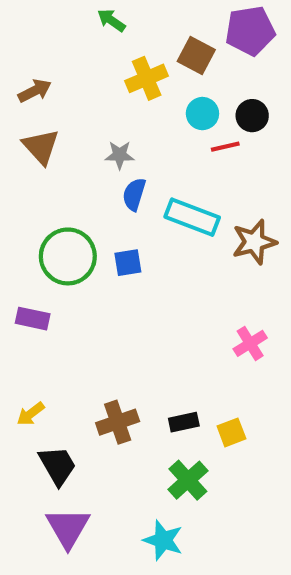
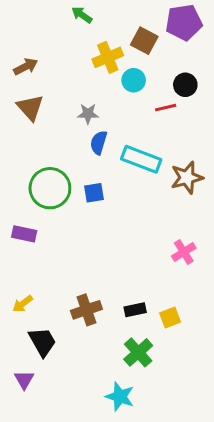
cyan circle: (202, 114) -> (134, 80), moved
purple triangle: (68, 528) -> (24, 380), moved, size x0.6

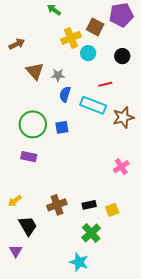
brown triangle: (30, 108) -> (35, 71), moved
red line: (166, 108) -> (105, 84), moved
purple rectangle: (24, 234) -> (29, 157), moved

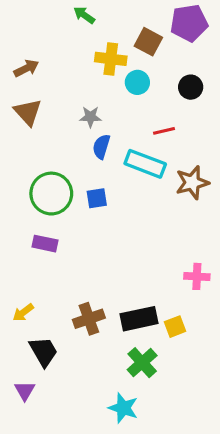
yellow cross: (71, 38) -> (111, 59), turned 30
brown triangle: (35, 71) -> (28, 112), moved
pink cross: (121, 167) -> (197, 276), moved, turned 35
black rectangle: (89, 205) -> (139, 319), size x1.6

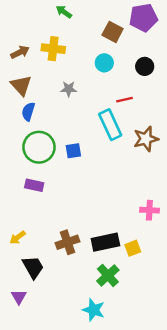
yellow cross: (111, 59) -> (53, 49), moved
blue semicircle: (101, 147) -> (28, 112), moved
cyan rectangle: (145, 164) -> (110, 125), turned 44

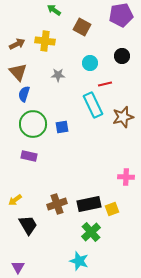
brown square: (113, 32) -> (82, 27), moved
cyan circle: (104, 63) -> (90, 63), moved
purple triangle: (19, 297) -> (18, 267), moved

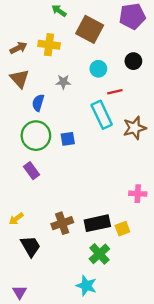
brown square: (82, 27) -> (90, 29), size x1.4
blue semicircle: (24, 94) -> (38, 103), moved
purple rectangle: (29, 156) -> (32, 171), turned 42

